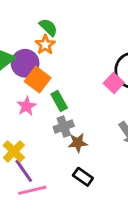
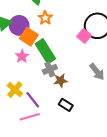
orange star: (45, 45) -> (45, 18), moved
green rectangle: (59, 101) -> (45, 51), size x1.6
purple line: (24, 171) -> (33, 100), moved

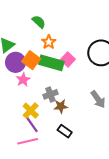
purple circle: (19, 25) -> (16, 62), moved
pink square: (84, 36) -> (68, 60), moved
green rectangle: (45, 51) -> (51, 63), moved, turned -45
yellow cross: (15, 90) -> (31, 111), moved

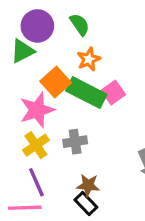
purple circle: (16, 62) -> (37, 26), moved
pink star: (23, 80) -> (37, 110), size x1.5
brown star: (61, 106) -> (88, 185), moved
yellow cross: (31, 111) -> (36, 145), moved

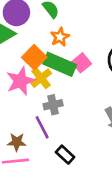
yellow cross: (36, 145) -> (41, 78), moved
purple line: (36, 182) -> (42, 127), moved
brown star: (88, 185) -> (17, 142), moved

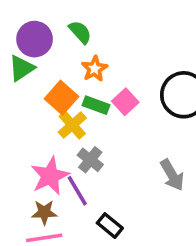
green rectangle: (60, 64) -> (96, 105), size x0.6
pink star: (20, 81) -> (50, 176), moved
gray cross: (53, 105) -> (90, 160), turned -36

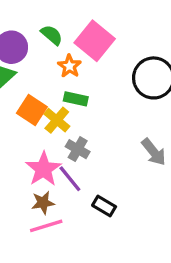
orange square: (61, 98) -> (32, 110), moved
pink square: (125, 102) -> (95, 41), moved, size x1.6

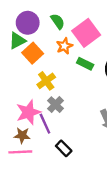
green rectangle: (76, 99) -> (85, 64), moved
orange square: (32, 110) -> (33, 53), moved

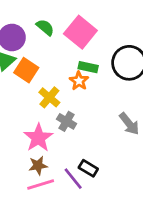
orange star: (64, 46) -> (79, 81), moved
purple line: (45, 124) -> (73, 179), moved

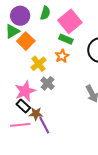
green semicircle: (45, 27) -> (45, 13), turned 56
green rectangle: (88, 67) -> (66, 39), moved
brown star: (38, 166) -> (36, 114), moved
black rectangle: (88, 168) -> (23, 106), moved

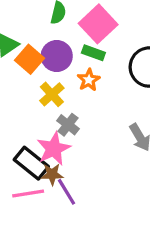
purple circle: (20, 16) -> (57, 56), moved
pink star: (25, 91) -> (54, 149), moved
black rectangle: (23, 106) -> (31, 163), size x1.5

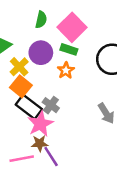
orange square: (30, 59) -> (21, 86), moved
yellow cross: (52, 94) -> (19, 67), moved
black rectangle: (31, 163) -> (29, 107), moved

